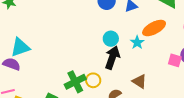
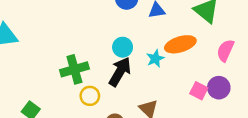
green cross: (75, 82) -> (74, 69), moved

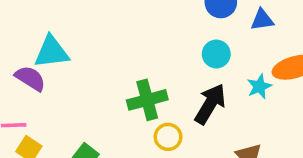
cyan circle: (123, 47) -> (216, 54), moved

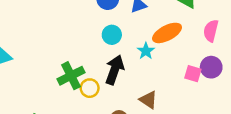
yellow circle: (168, 137) -> (90, 88), moved

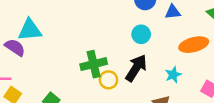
cyan star: (146, 51) -> (173, 75), moved

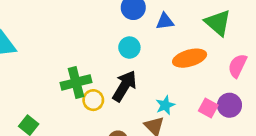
cyan star: (173, 75) -> (165, 105), moved

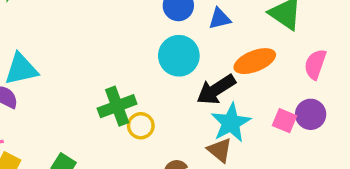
cyan circle: (129, 48) -> (179, 56), size x1.5
black arrow: (124, 86) -> (216, 90), moved, turned -148
cyan star: (165, 105) -> (231, 123), size x1.6

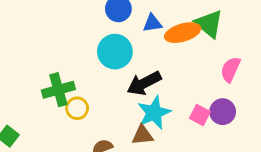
orange ellipse: (255, 61) -> (183, 33), moved
brown triangle: (220, 150) -> (142, 135), turned -50

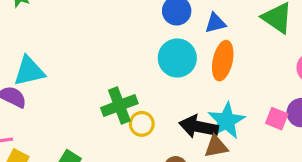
orange ellipse: (183, 33) -> (223, 61), moved, turned -56
black arrow: (144, 83) -> (199, 127), moved, turned 44

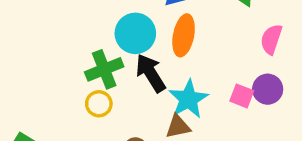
green cross: (119, 106) -> (104, 69), moved
black arrow: (199, 127) -> (151, 73), moved, turned 48

